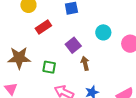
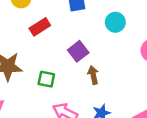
cyan circle: (103, 32) -> (115, 22), moved

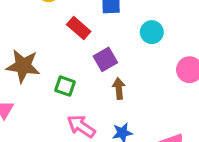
red rectangle: (40, 27) -> (79, 28), moved, turned 66

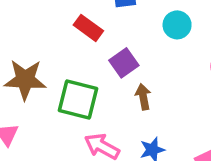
green square: (65, 86) -> (78, 100), size x1.6

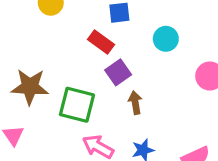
red rectangle: (88, 28) -> (101, 42), moved

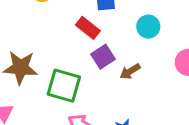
brown arrow: (135, 103) -> (130, 71), moved, turned -114

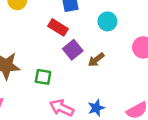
green square: (64, 86) -> (43, 77), size x0.6

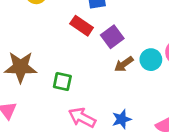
cyan circle: (107, 21) -> (151, 60), moved
purple square: (73, 50) -> (112, 37), moved

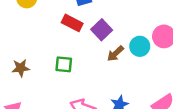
brown star: (21, 67) -> (21, 68), size x0.6
green square: (62, 81) -> (64, 64), moved

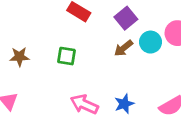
purple square: (102, 30) -> (126, 18), moved

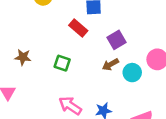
cyan circle: (150, 42) -> (132, 73), moved

